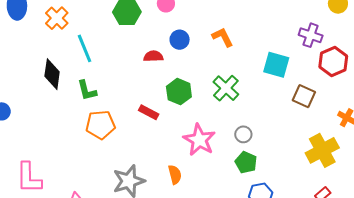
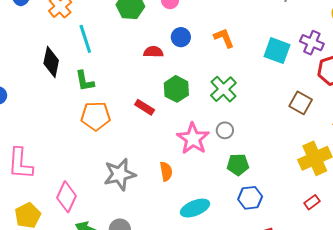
cyan square: (276, 65) -> (277, 51), moved
gray circle: (243, 134) -> (225, 130), moved
green pentagon: (246, 162) -> (238, 165), turned -30

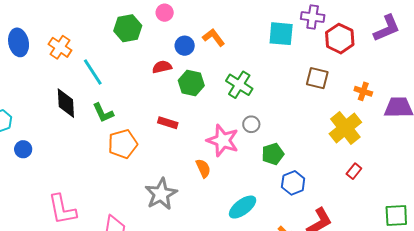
orange L-shape: (224, 38) -> (214, 37), moved
green hexagon: (176, 89) -> (191, 83), moved
orange semicircle: (166, 171) -> (203, 168), moved

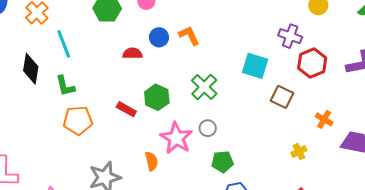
cyan square: (281, 34) -> (255, 66), moved
green hexagon: (191, 83) -> (157, 97), moved
yellow cross: (345, 128) -> (299, 152), size x0.5

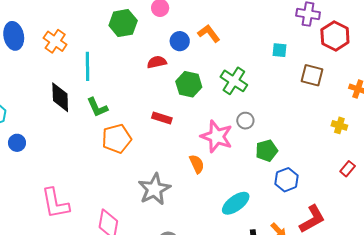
cyan line: (64, 44) -> (88, 66), turned 32
cyan square: (255, 66) -> (279, 50), size x0.6
green hexagon: (157, 97) -> (189, 84), moved
yellow cross: (299, 152) -> (339, 125), turned -35

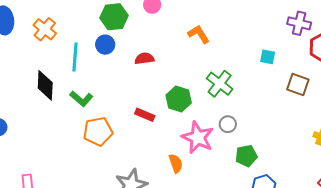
blue circle: (180, 41) -> (105, 45), moved
green hexagon: (189, 84) -> (179, 99), moved
green L-shape: (97, 107) -> (81, 99), turned -30

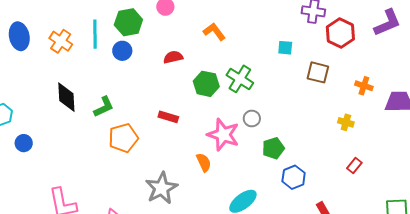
cyan line: (75, 57) -> (95, 34), moved
red semicircle: (144, 59) -> (173, 57), moved
green L-shape: (81, 99) -> (104, 107), turned -60
green hexagon: (179, 99) -> (206, 84), moved

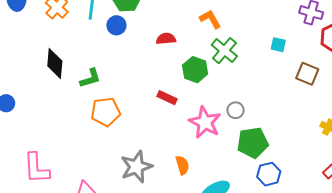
green cross: (240, 79) -> (224, 51), moved
red rectangle: (168, 117) -> (167, 98), moved
green pentagon: (273, 148) -> (253, 143), size x1.4
orange semicircle: (204, 162) -> (182, 165), moved

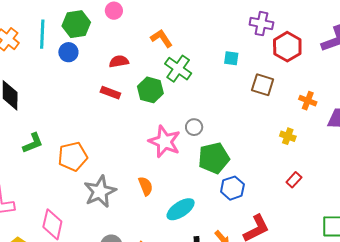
green L-shape: (90, 78) -> (33, 143), moved
red rectangle: (167, 98) -> (110, 93), moved
orange pentagon: (105, 112) -> (73, 156), moved

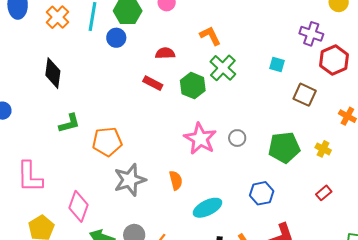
gray circle: (194, 127) -> (237, 138), moved
green pentagon: (214, 158) -> (284, 148), moved

